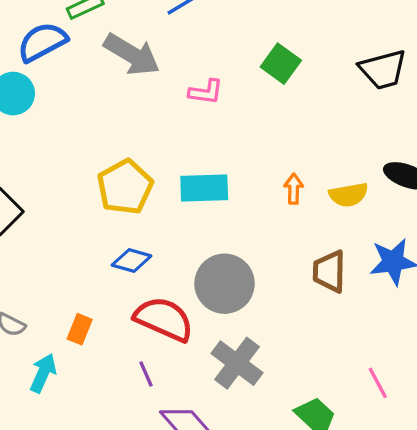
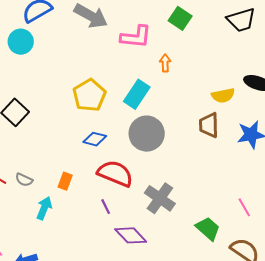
pink L-shape: (206, 92) -> (136, 37), size x1.5
cyan rectangle: (204, 188) -> (137, 94), turned -52
orange arrow: (294, 189) -> (165, 63), moved
brown trapezoid: (329, 271) -> (209, 125), moved
gray circle: (225, 284) -> (147, 134), moved

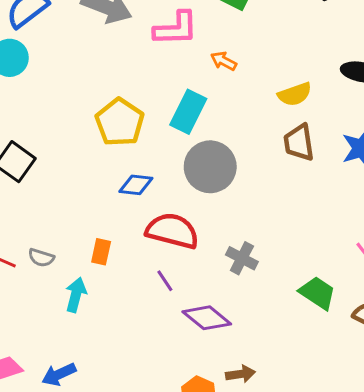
orange arrow: (165, 63) -> (224, 61), turned -54
yellow semicircle: (223, 95) -> (295, 94), moved
gray cross: (160, 198) -> (242, 258), size x0.7

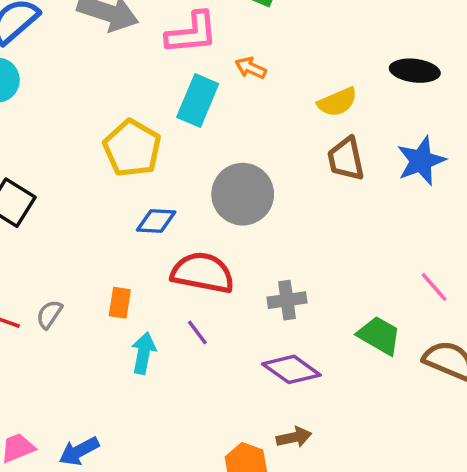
cyan rectangle: (188, 112) -> (198, 101), moved
gray semicircle: (41, 258) -> (49, 314), turned 110
gray cross: (242, 258) -> (287, 300), turned -32
cyan arrow: (76, 295) -> (143, 353), moved
purple diamond: (207, 318) -> (291, 369), moved

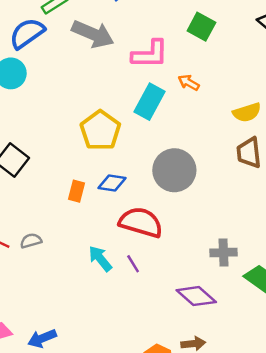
gray cross: (287, 300) -> (223, 252), moved
orange rectangle: (120, 303) -> (77, 191), moved
gray semicircle: (49, 314) -> (31, 241), turned 35
cyan arrow: (143, 353) -> (100, 259), moved, turned -56

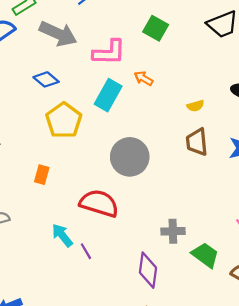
yellow semicircle: (247, 112) -> (195, 106), size x0.7
blue diamond: (112, 183) -> (46, 79), moved, turned 30
purple line: (133, 264) -> (86, 251), moved
purple diamond: (196, 296) -> (148, 270), turned 56

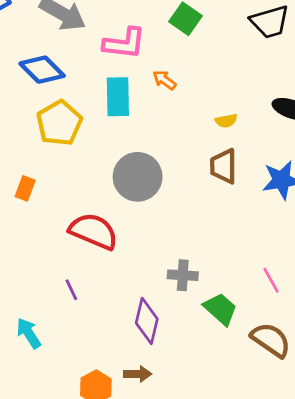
blue diamond: (46, 79) -> (42, 70), size x1.4
cyan rectangle: (108, 95) -> (118, 97), turned -36
cyan arrow: (62, 235) -> (29, 333), moved

